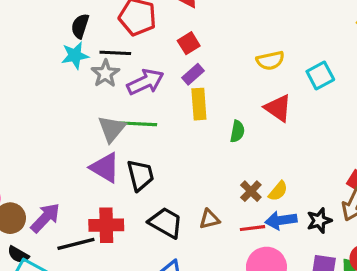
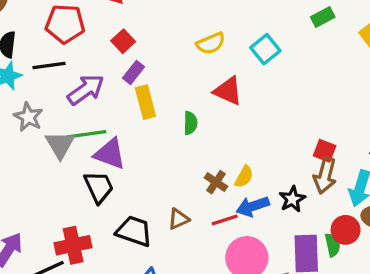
gray star: (105, 73) -> (28, 117), moved
purple triangle: (105, 168) -> (110, 154), moved

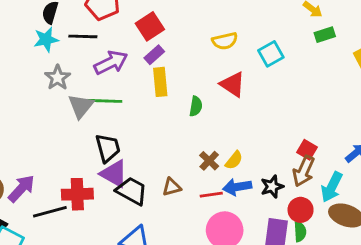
red square: (123, 41) -> (150, 26), size x1.4
purple triangle: (110, 154) -> (114, 174), moved
red circle: (346, 230) -> (301, 210), moved

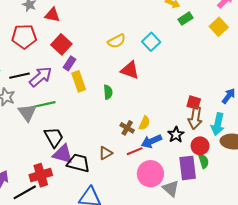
black line: (83, 36) -> (20, 76), moved

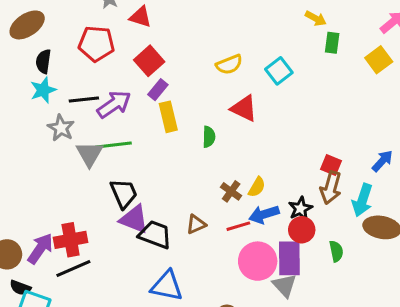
green rectangle: (185, 19) -> (332, 43), turned -56
red circle: (200, 146) -> (302, 230), moved
purple rectangle: (188, 168) -> (289, 258), moved
red cross: (41, 175) -> (71, 240), moved

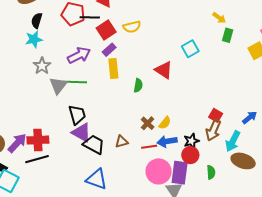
yellow semicircle: (229, 64) -> (132, 27), moved
black line: (84, 99) -> (90, 17), moved

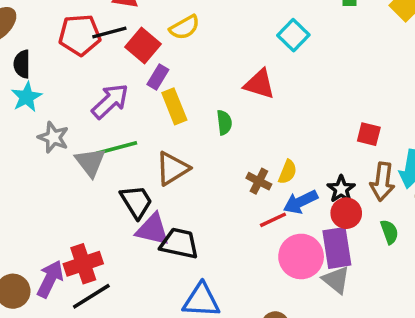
brown arrow: (213, 130) -> (382, 182), moved
brown triangle: (122, 142) -> (172, 168), moved, size x1.5

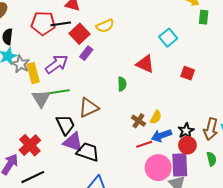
yellow rectangle: (174, 106) -> (33, 73), moved
red square: (369, 134) -> (188, 73), moved
gray star: (53, 137) -> (21, 64), moved
red cross: (83, 264) -> (30, 145), moved, turned -30

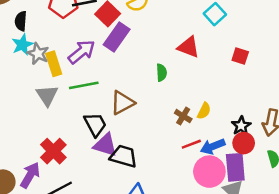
purple rectangle: (86, 53) -> (117, 37), size x1.6
gray triangle: (41, 99) -> (47, 95), moved
blue arrow: (161, 136) -> (213, 146), moved

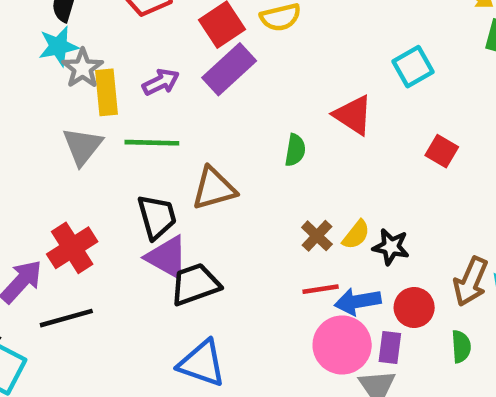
purple arrow: (82, 52) -> (161, 82), size x0.7
black star: (241, 126) -> (391, 247), moved, turned 30
black trapezoid: (124, 156) -> (195, 284), turned -48
purple rectangle: (235, 167) -> (390, 347), size x0.6

